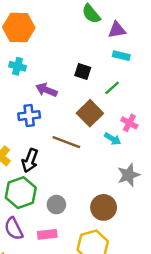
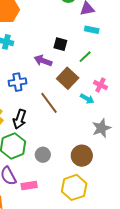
purple arrow: (46, 90) -> (43, 61), moved
brown line: (66, 142) -> (49, 103), turned 35
pink rectangle: (47, 234) -> (29, 185), moved

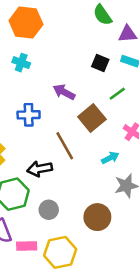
black square: (60, 44) -> (100, 63), moved
cyan arrow: (87, 99) -> (110, 158), moved, turned -64
black arrow: (20, 119) -> (40, 169), moved, turned 54
yellow hexagon: (74, 187) -> (60, 252), moved

